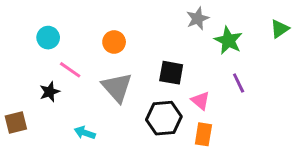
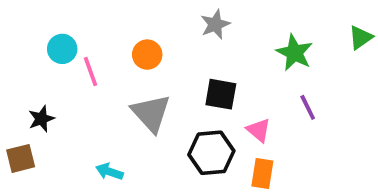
gray star: (198, 19) -> (215, 24), moved
pink line: (70, 70) -> (91, 72), moved, turned 35
black star: (50, 92) -> (41, 119), moved

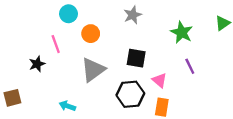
cyan circle: (62, 49) -> (68, 14), moved
gray triangle: (151, 113) -> (93, 70), turned 36
black star: (41, 119) -> (37, 64), moved

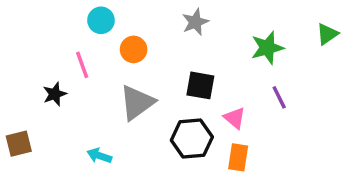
green star: (182, 32) -> (267, 48), turned 30

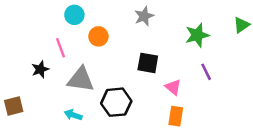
gray triangle: (137, 103) -> (81, 79), moved, turned 44
black hexagon: (192, 139) -> (116, 102), moved

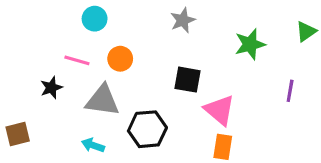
orange circle: (98, 36) -> (120, 59), moved
pink line: (60, 48) -> (77, 60), turned -54
purple line: (206, 72) -> (290, 91), moved, turned 36
pink triangle: (173, 87) -> (220, 110), size x1.5

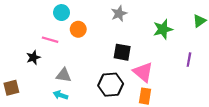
orange circle: (120, 59) -> (78, 29), moved
gray triangle: (103, 100) -> (64, 75), moved, size x0.7
black hexagon: (147, 129) -> (111, 85), moved

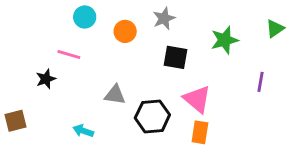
orange circle: (78, 29) -> (125, 31), moved
black square: (122, 52) -> (175, 57), moved
gray triangle: (64, 75) -> (115, 95), moved

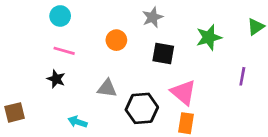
cyan circle: (85, 17) -> (60, 16), moved
orange circle: (125, 31) -> (116, 40), moved
black star: (46, 79) -> (56, 79), moved, turned -30

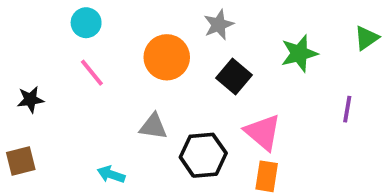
orange circle: (116, 40) -> (167, 57), size x1.5
pink line: (64, 51) -> (92, 73), turned 35
black square: (163, 53) -> (234, 76), turned 30
black star: (56, 79) -> (30, 100), moved, turned -30

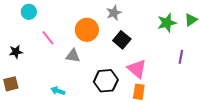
cyan circle: (86, 23) -> (29, 12), moved
green star: (299, 53) -> (167, 23), moved
gray triangle: (153, 126) -> (73, 56), moved

